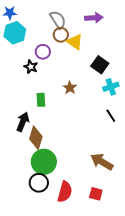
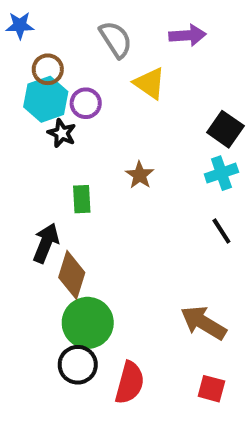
cyan hexagon: (15, 33) -> (46, 99), moved
brown circle: (61, 35) -> (48, 69), moved
black square: (100, 65) -> (225, 129), moved
red square: (96, 194) -> (211, 389), moved

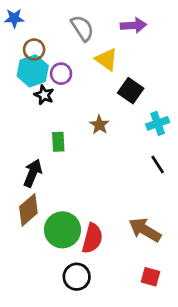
black square: (225, 129) -> (131, 91), moved
brown diamond: (72, 275) -> (28, 210), moved, turned 32
black circle: (78, 365) -> (77, 277), moved
red semicircle: (130, 383) -> (92, 238), moved

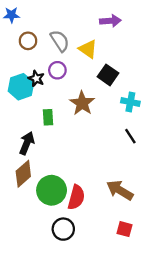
gray semicircle: (82, 28) -> (60, 41), moved
cyan hexagon: (33, 71) -> (21, 87), moved
purple circle: (61, 74) -> (57, 70), moved
cyan cross: (158, 123) -> (130, 102), turned 30
brown star: (99, 125) -> (82, 103), size x1.5

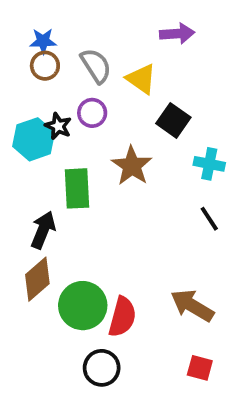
blue star: (12, 15) -> (43, 41), moved
green rectangle: (48, 117) -> (77, 188), size x1.5

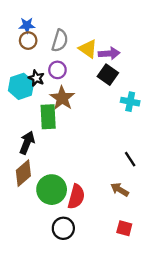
purple arrow: (177, 34) -> (109, 53), moved
gray semicircle: (96, 66) -> (60, 41), turned 50
brown star: (132, 166) -> (62, 98), moved
black line: (209, 219) -> (130, 159), moved
brown arrow: (192, 306) -> (120, 190), size x0.7

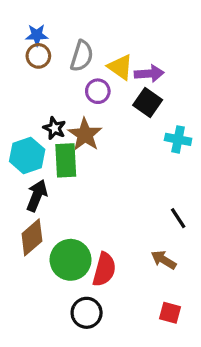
purple circle: (57, 70) -> (98, 91), moved
black star: (36, 78) -> (54, 128), moved
cyan hexagon: (21, 86) -> (27, 155), moved

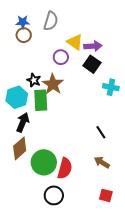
gray semicircle: (82, 56) -> (51, 21), moved
black line: (178, 218) -> (101, 132), moved

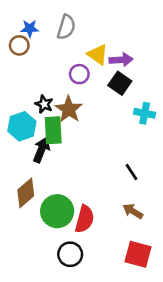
brown circle: (24, 35) -> (19, 45), moved
black arrow: (23, 122) -> (41, 150), moved
red square: (106, 195) -> (138, 254), size x1.5

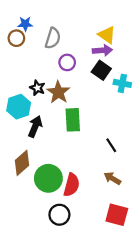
gray semicircle: (66, 27) -> (53, 38), moved
yellow triangle: (98, 55) -> (107, 35), moved
cyan cross: (145, 113) -> (122, 83), moved
green rectangle: (53, 130) -> (73, 120), moved

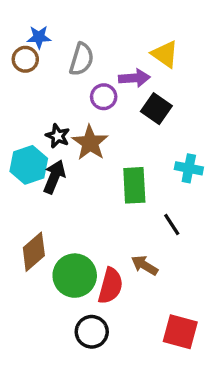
purple arrow: (102, 50) -> (134, 78), moved
cyan cross: (122, 83) -> (189, 168), moved
green rectangle: (73, 120) -> (134, 185), moved
black arrow: (35, 126) -> (54, 177), moved
brown arrow: (112, 178) -> (145, 265), moved

